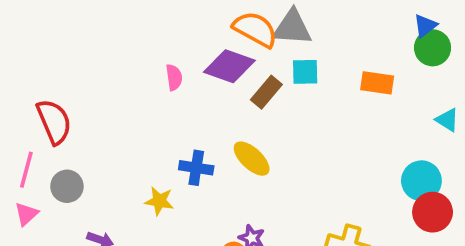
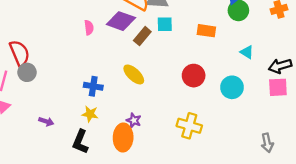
blue cross: (196, 168) -> (93, 86), moved
gray circle: (67, 186) -> (27, 72), moved
yellow star: (159, 201) -> (90, 114), moved
red circle: (433, 212) -> (194, 76), moved

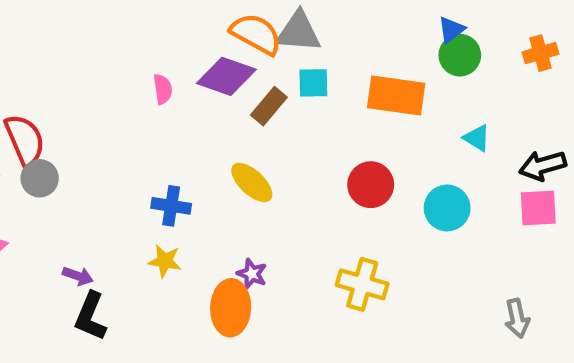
orange rectangle: (206, 31) -> (396, 96), size x1.5
black L-shape: (80, 142) -> (91, 316), moved

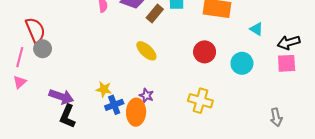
blue cross: (171, 206) -> (114, 105), moved, turned -30
purple arrow: (78, 276) -> (61, 97), size x1.6

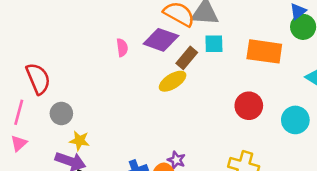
gray circle: (43, 49) -> (61, 113), moved
yellow ellipse: (146, 51) -> (173, 81), moved, turned -75
yellow star: (104, 89) -> (79, 141), moved

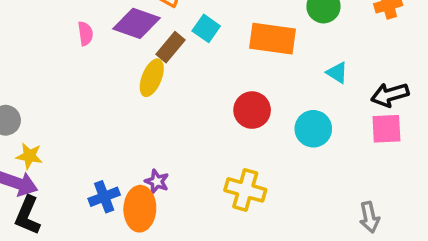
cyan square: (214, 44) -> (206, 28), turned 36
yellow ellipse: (173, 81) -> (152, 78), turned -36

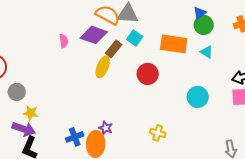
cyan triangle: (337, 73) -> (207, 52), moved
red circle: (252, 110) -> (148, 74), moved
yellow cross: (245, 190) -> (158, 133), size x0.7

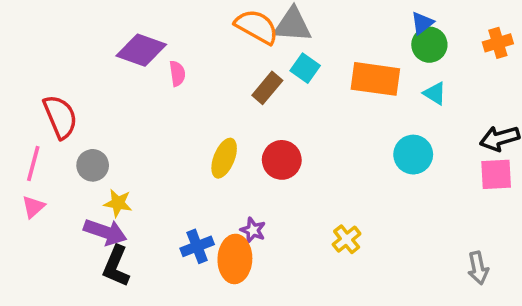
purple diamond: (94, 35) -> (141, 50), moved
yellow ellipse: (103, 67) -> (224, 158), moved
red circle: (148, 74) -> (282, 160), moved
cyan circle: (198, 97) -> (413, 155), moved
yellow cross: (158, 133) -> (347, 239), turned 35

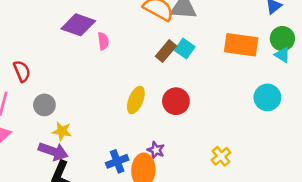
green circle: (429, 45) -> (282, 39), moved
cyan square: (305, 68) -> (185, 49), moved
red semicircle: (60, 117) -> (22, 71), size x0.7

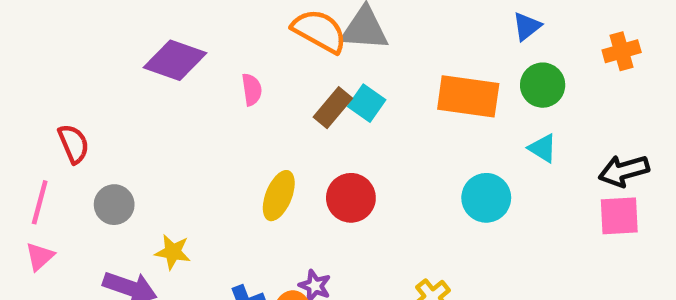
pink semicircle: (103, 41) -> (252, 90), moved
cyan triangle: (282, 55) -> (543, 148), moved
cyan circle: (267, 97) -> (486, 198), moved
yellow star: (62, 131) -> (173, 252), moved

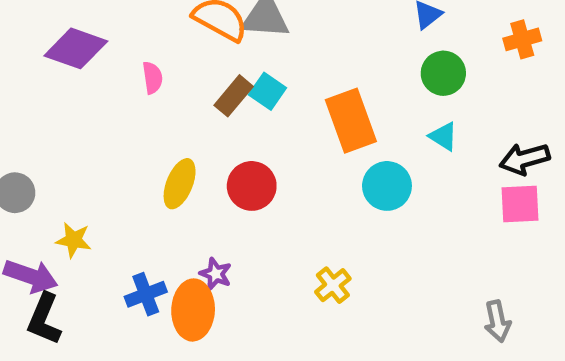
orange rectangle: (468, 96) -> (351, 121), moved, turned 62

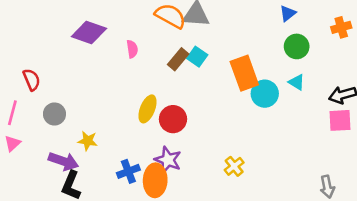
red circle: (252, 186) -> (173, 119), moved
cyan circle: (387, 186) -> (265, 94), moved
purple star: (216, 274) -> (168, 160), size x1.5

